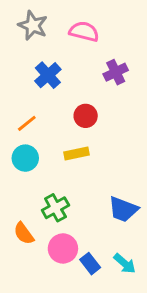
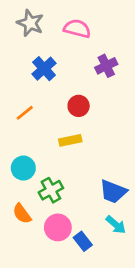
cyan circle: (25, 158) -> (23, 168), moved
cyan arrow: (125, 264) -> (116, 225), moved

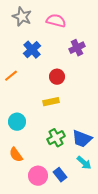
orange line: (25, 113) -> (11, 76), moved
green cross: (51, 190) -> (56, 138), moved
pink circle: (58, 227) -> (38, 176), moved

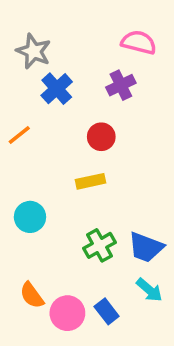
gray star: (22, 17) -> (34, 51), moved
pink semicircle: (56, 21) -> (139, 42), moved
purple cross: (77, 48) -> (121, 85), moved
orange semicircle: (16, 155) -> (32, 295), moved

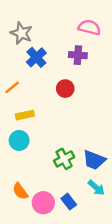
purple cross: (121, 85) -> (78, 55), turned 30
yellow rectangle: (91, 181) -> (25, 115), moved

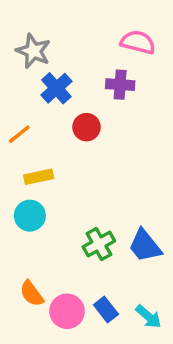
red circle: (65, 89) -> (86, 127), moved
blue trapezoid: (94, 160) -> (145, 246), turned 30
cyan arrow: (96, 188) -> (148, 317), moved

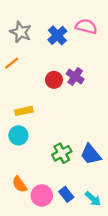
purple cross: (120, 85) -> (75, 76), moved, turned 30
blue cross: (56, 88) -> (57, 35), moved
orange line: (19, 134) -> (12, 63), moved

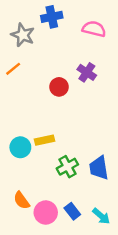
blue cross: (57, 35) -> (52, 17), moved, turned 30
purple cross: (75, 76) -> (87, 72), moved
yellow rectangle: (24, 111) -> (45, 140), moved
blue trapezoid: (91, 154) -> (99, 168), turned 30

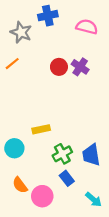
red circle: (59, 87) -> (59, 67), moved
cyan circle: (20, 147) -> (14, 148), moved
blue rectangle: (72, 211) -> (67, 178), moved

